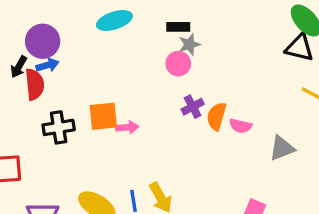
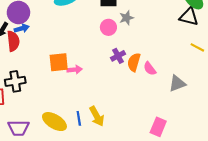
gray star: (189, 44) -> (126, 18), moved
pink semicircle: (240, 126) -> (150, 69), turned 40
black cross: (59, 127) -> (15, 81), moved

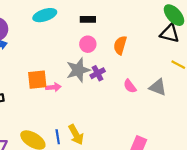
gray star: (126, 18) -> (78, 70), moved, size x1.6
orange semicircle: (134, 62) -> (120, 45), moved
gray triangle: (177, 83) -> (158, 87), moved, turned 42

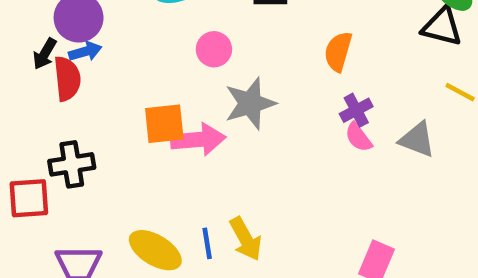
pink circle: (88, 44) -> (214, 49), moved
purple cross: (98, 73) -> (356, 110), moved
pink arrow: (53, 87) -> (198, 140), size x1.6

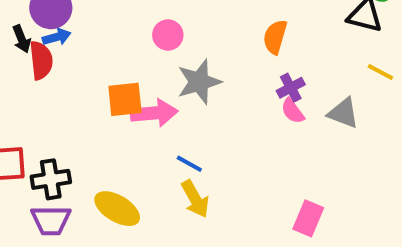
black arrow: (45, 54) -> (22, 39), turned -52
black cross: (72, 164) -> (51, 179), moved
blue line: (207, 243) -> (189, 164), moved, turned -52

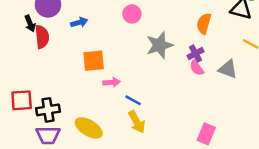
pink circle: (168, 35) -> (132, 14), moved
blue arrow: (57, 37) -> (79, 22), moved
orange semicircle: (275, 37) -> (204, 24), moved
gray star: (199, 82) -> (160, 45), moved
pink arrow: (154, 113) -> (112, 82), moved, size x0.6

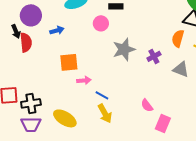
orange semicircle: (204, 24) -> (178, 38), moved
pink semicircle: (197, 68) -> (147, 105), moved

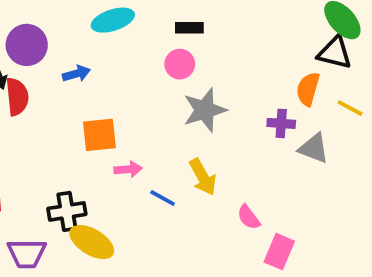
pink circle: (101, 23) -> (180, 64), moved
purple cross: (154, 56) -> (281, 123), moved, turned 32
black cross: (31, 103) -> (67, 211), moved
yellow arrow: (105, 113) -> (203, 177), moved

